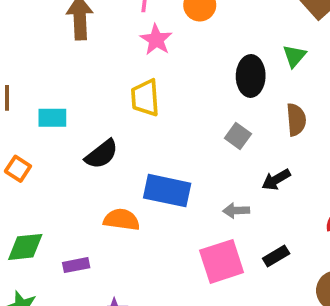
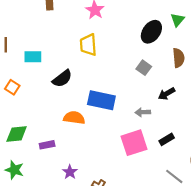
black ellipse: (251, 76) -> (151, 32), turned 35

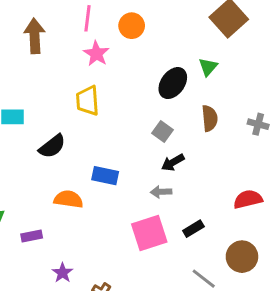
black arrow: (167, 94) -> (173, 162), moved
blue rectangle: (101, 100) -> (105, 176), size x0.7

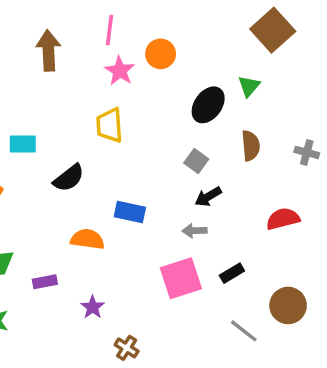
orange circle: (132, 26) -> (161, 54), moved
red semicircle: (248, 199) -> (283, 219), moved
purple star: (62, 273) -> (93, 307), moved

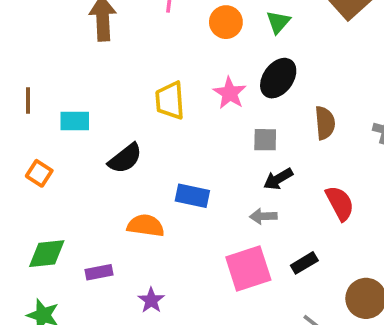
pink star: (120, 71) -> (230, 93), moved
green triangle: (249, 86) -> (278, 22), moved
gray square: (196, 161) -> (265, 140), turned -35
red semicircle: (283, 219) -> (340, 203), moved, turned 76

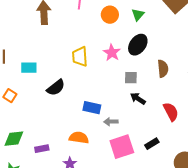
black arrow: (278, 179) -> (138, 99), turned 63
gray arrow: (263, 216) -> (111, 122), moved
orange semicircle: (146, 226) -> (79, 138), moved

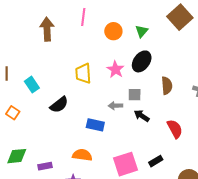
cyan rectangle: (29, 68) -> (32, 85), turned 56
gray arrow: (111, 122) -> (115, 106), moved

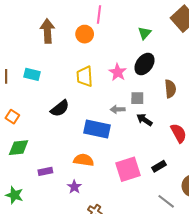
pink line: (83, 17) -> (99, 14), moved
orange circle: (113, 31) -> (85, 34), moved
cyan rectangle: (32, 85) -> (32, 74), moved, turned -42
blue rectangle: (95, 125) -> (97, 129), size x1.4
green diamond: (17, 156) -> (19, 148), moved

